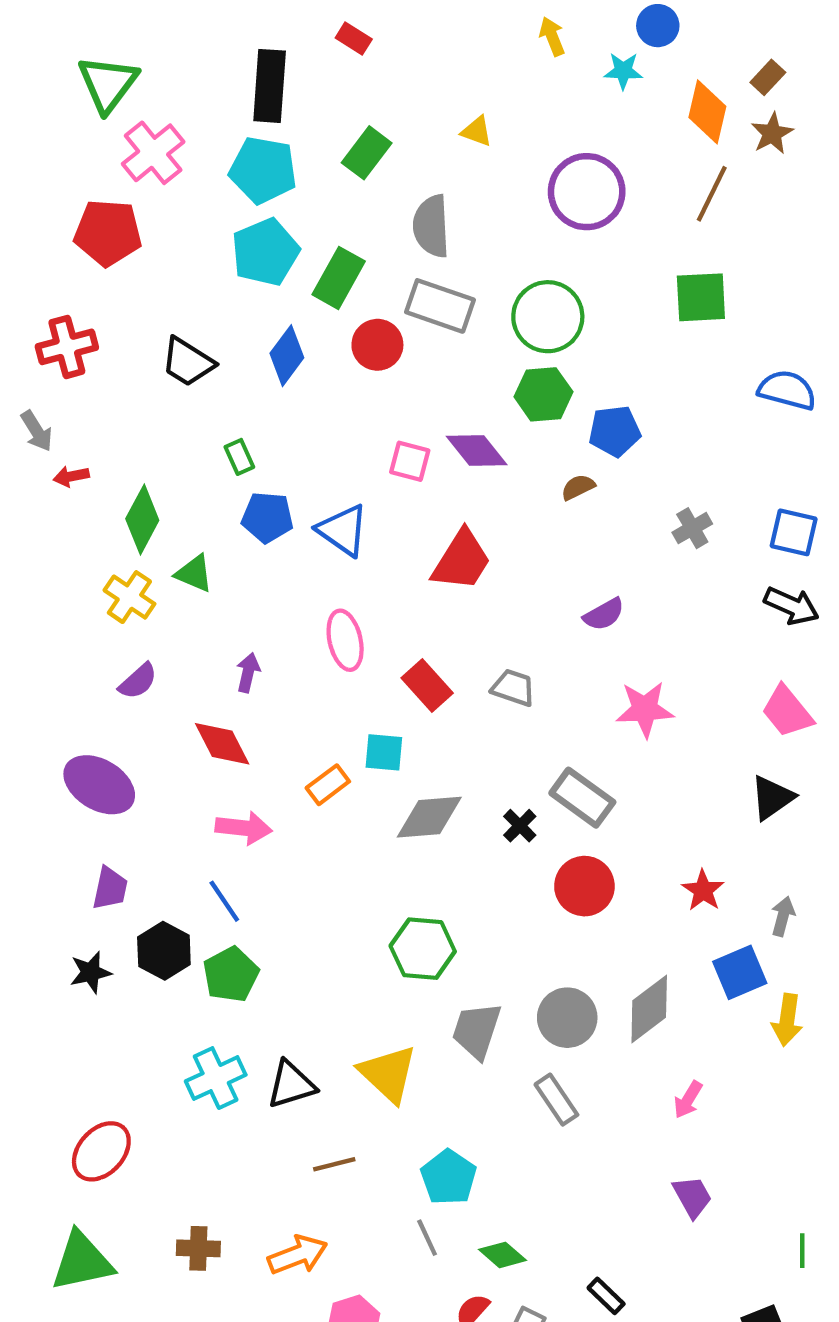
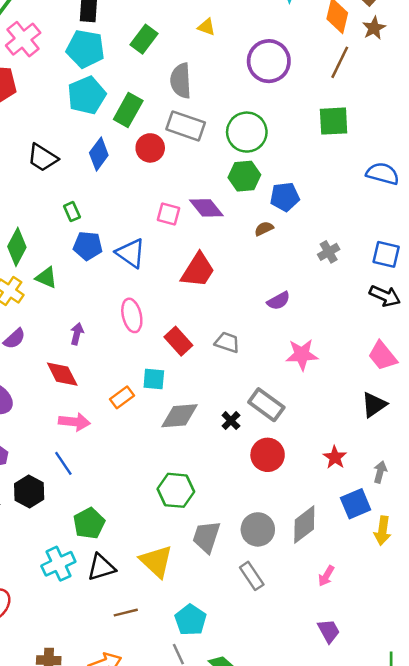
green pentagon: (231, 975) -> (89, 523), moved

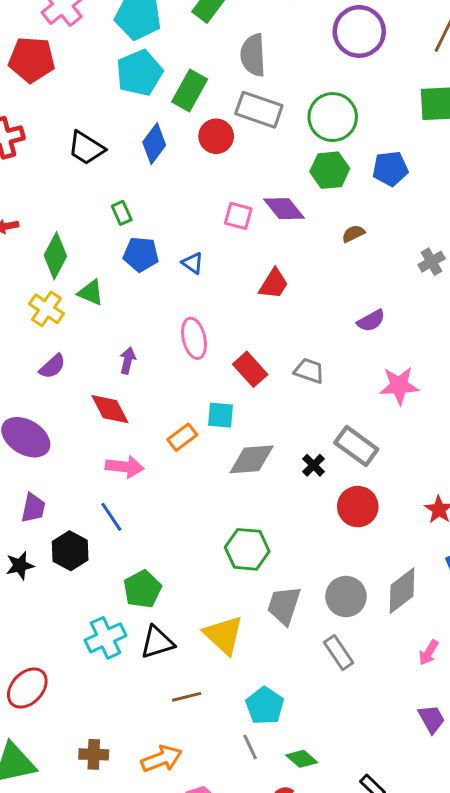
blue pentagon: (285, 197) -> (390, 169), moved
blue triangle: (131, 253) -> (193, 263), size x0.6
red trapezoid: (198, 270) -> (274, 284), size x0.7

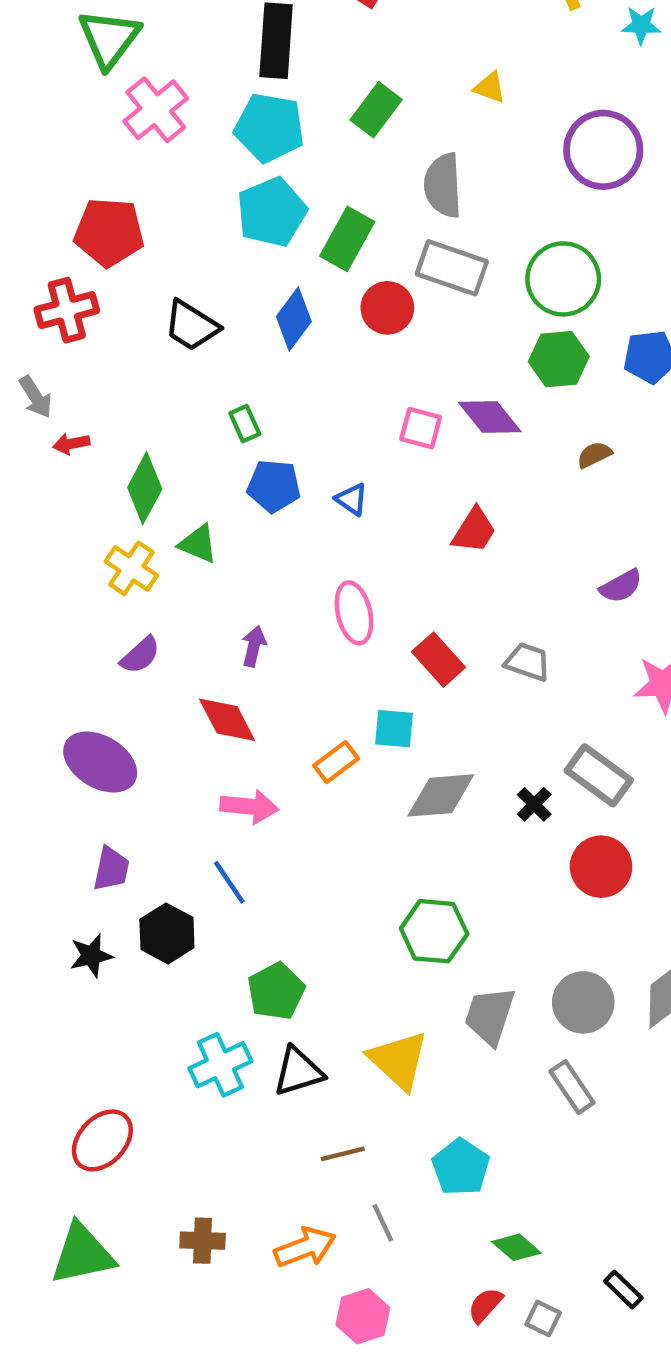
red pentagon: (32, 60) -> (109, 232), moved
gray line: (250, 747) -> (383, 1223), moved

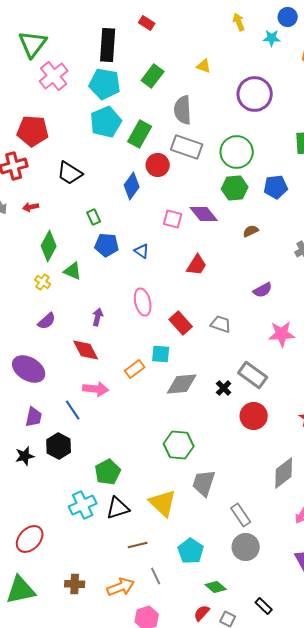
blue diamond: (294, 319) -> (132, 186), moved
red arrow: (71, 444) -> (31, 207), moved
yellow cross: (131, 568) -> (43, 282), size x0.7
blue line: (229, 882) -> (73, 410), moved
gray circle: (583, 1002) -> (246, 547), moved

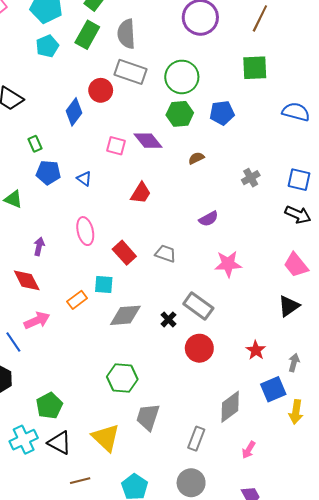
cyan pentagon: (106, 122) -> (47, 46), size x0.7
green rectangle: (140, 134) -> (87, 35), moved
pink arrow: (96, 389) -> (37, 320), turned -30
black triangle: (118, 508) -> (60, 443), turned 45
gray rectangle: (241, 515) -> (196, 439), moved, turned 55

